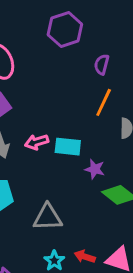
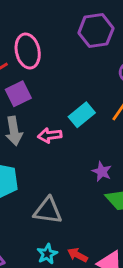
cyan rectangle: (68, 147) -> (82, 115), moved, turned -55

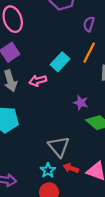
gray triangle: (48, 211) -> (59, 147), moved, turned 50

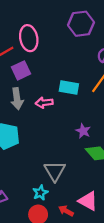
cyan rectangle: (60, 62) -> (69, 88), turned 48
red arrow: (71, 168) -> (66, 211), moved

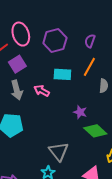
purple hexagon: (81, 24) -> (55, 41), moved
pink arrow: (44, 103) -> (42, 91), turned 42

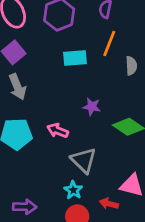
pink arrow: (42, 91) -> (58, 131), moved
purple star: (80, 112) -> (92, 107), moved

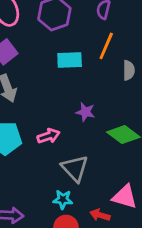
pink arrow: (58, 131) -> (49, 136), turned 138
cyan star: (73, 190) -> (63, 199), turned -30

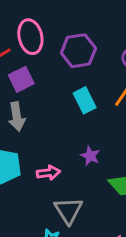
cyan rectangle: (70, 60) -> (85, 100), turned 55

